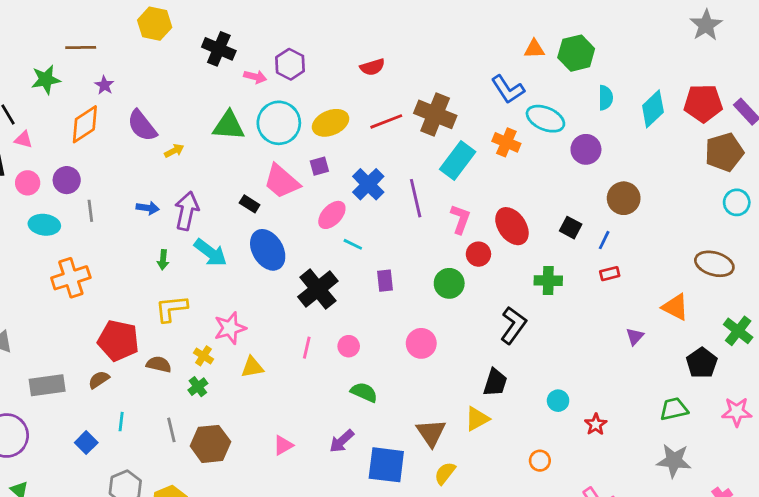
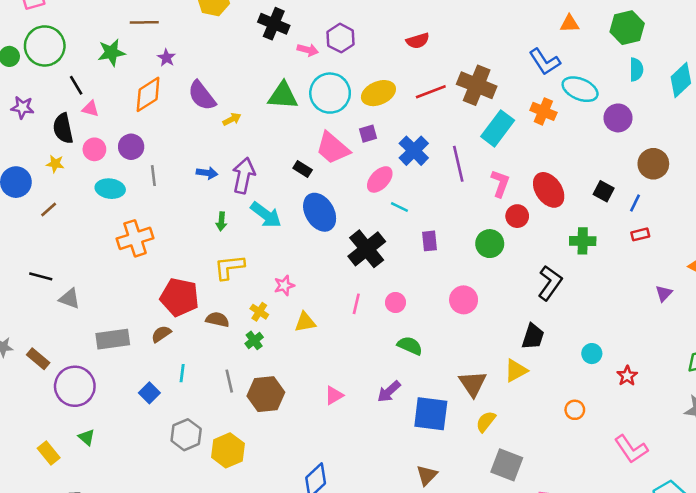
green hexagon: (576, 53) -> (627, 28), moved
pink star: (230, 328) -> (284, 285), size x0.7

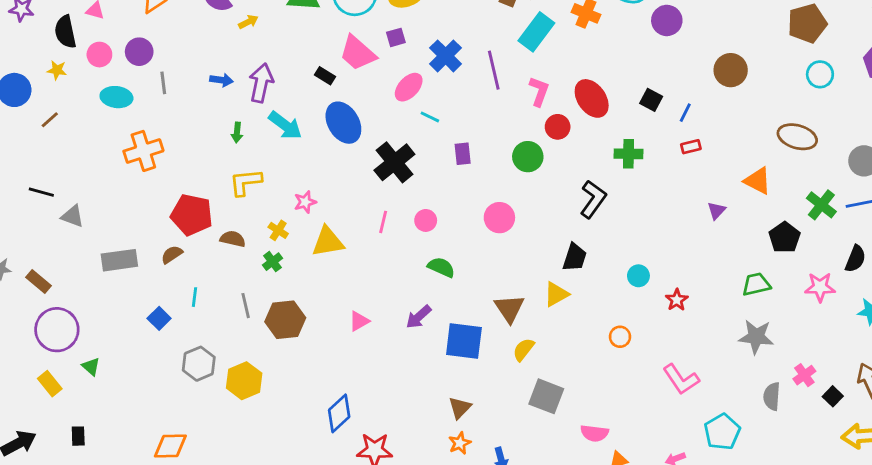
brown circle: (653, 164) -> (731, 70), moved
yellow triangle: (305, 322) -> (328, 242), size x1.4
purple circle: (75, 386) -> (57, 330), moved

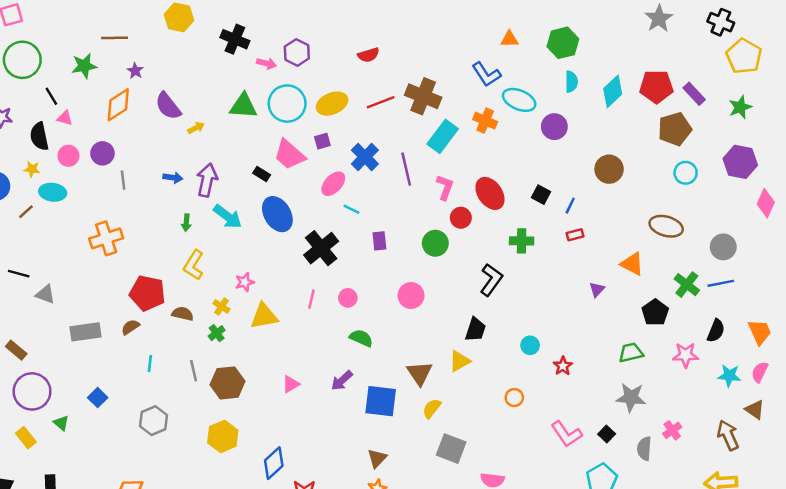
cyan ellipse: (116, 97) -> (53, 192), moved
yellow L-shape: (246, 182) -> (194, 265), turned -52
blue square: (159, 318) -> (98, 398), moved
yellow hexagon: (244, 381) -> (223, 436), moved
black square: (833, 396) -> (607, 434), moved

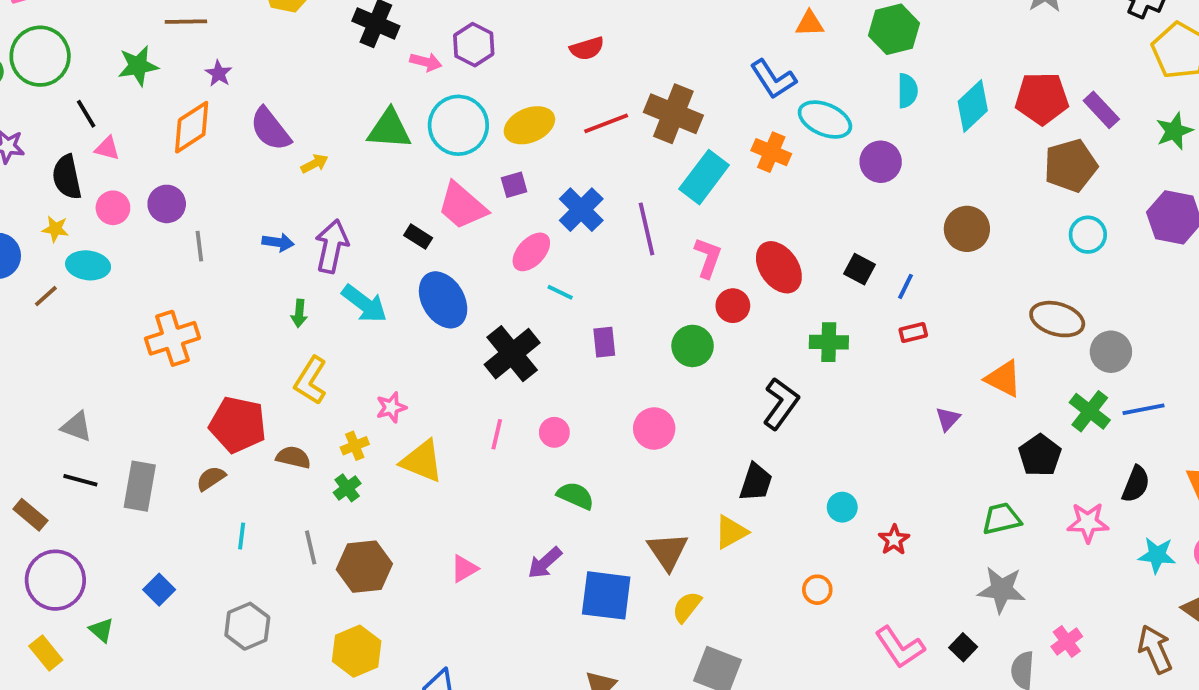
gray circle: (723, 247) -> (1111, 352), moved
black line: (19, 274) -> (80, 480), moved
yellow cross: (222, 306) -> (355, 446), turned 35
yellow triangle: (264, 316) -> (422, 461), turned 32
gray rectangle: (85, 332) -> (140, 486), turned -72

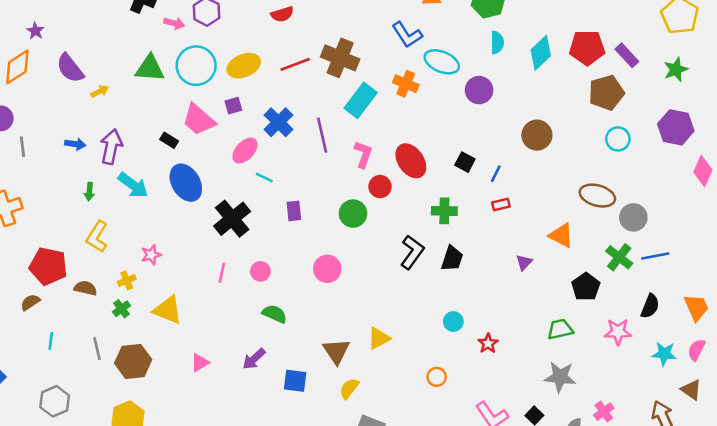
yellow triangle: (422, 461) -> (168, 310), moved
black trapezoid: (756, 482) -> (452, 259), moved
blue square: (606, 595) -> (295, 381), size x0.7

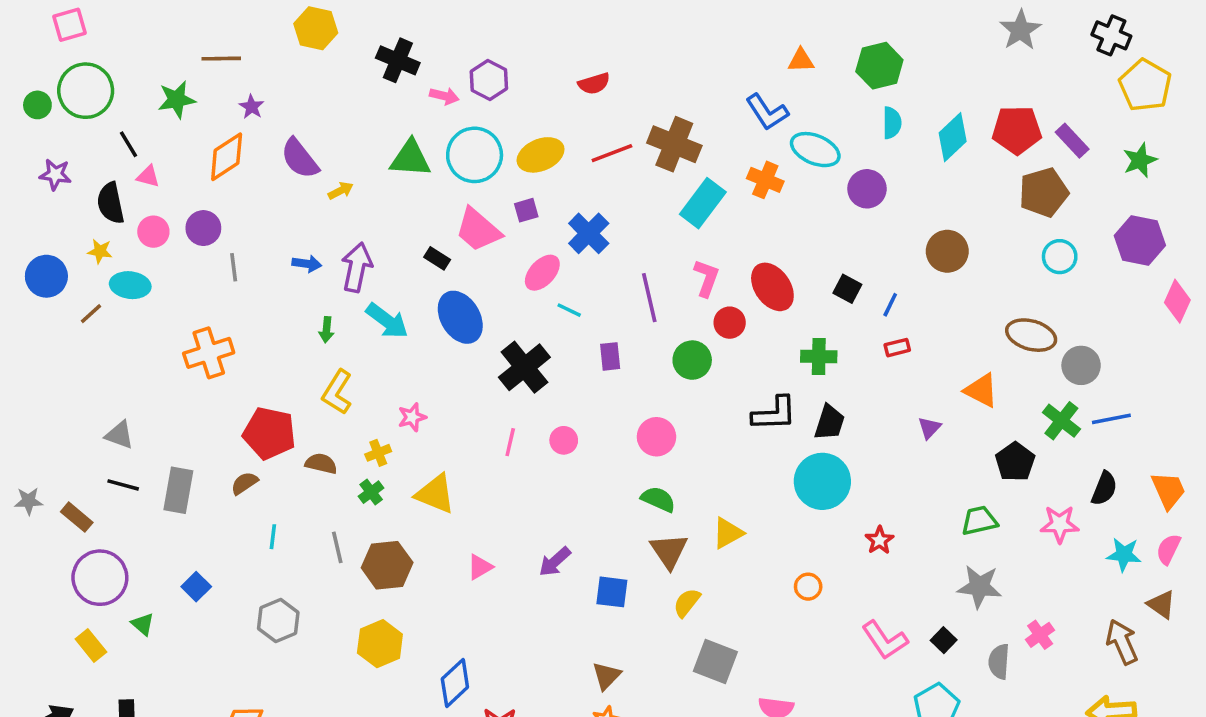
purple line: (322, 135) -> (649, 298), moved
black L-shape: (412, 252) -> (774, 414), turned 52
green semicircle: (275, 314) -> (658, 499), moved
cyan circle: (453, 322) -> (822, 481), moved, size x2.0

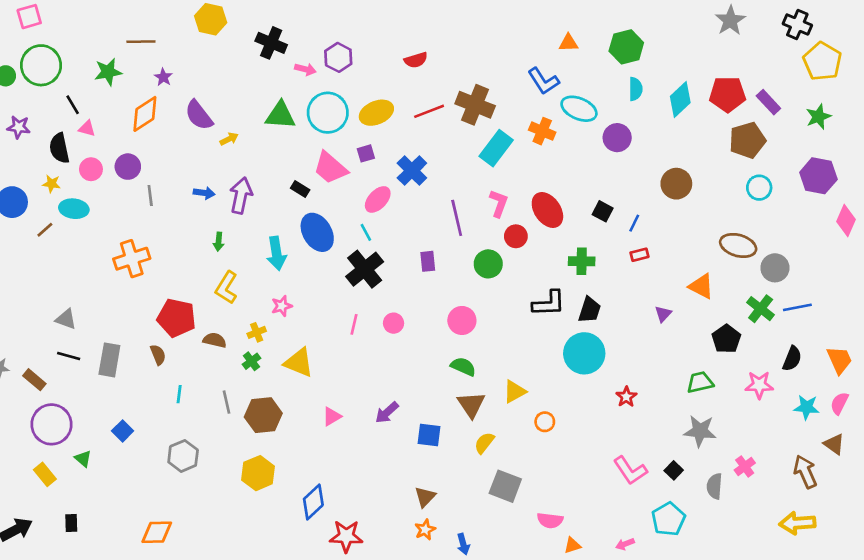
cyan line: (569, 310) -> (366, 232), moved, turned 36
cyan arrow: (387, 321) -> (276, 253), moved, turned 44
brown semicircle: (244, 483) -> (158, 355), turned 102
orange circle: (808, 587) -> (545, 422), moved

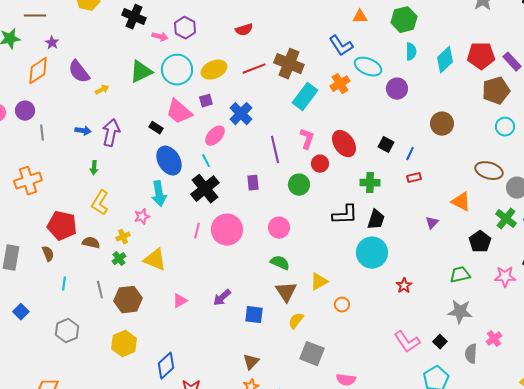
green triangle: (280, 115) -> (141, 72), turned -30
orange cross: (542, 131) -> (340, 84), turned 36
cyan arrow: (276, 253) -> (159, 194), moved
pink circle: (394, 323) -> (227, 230), size x2.0

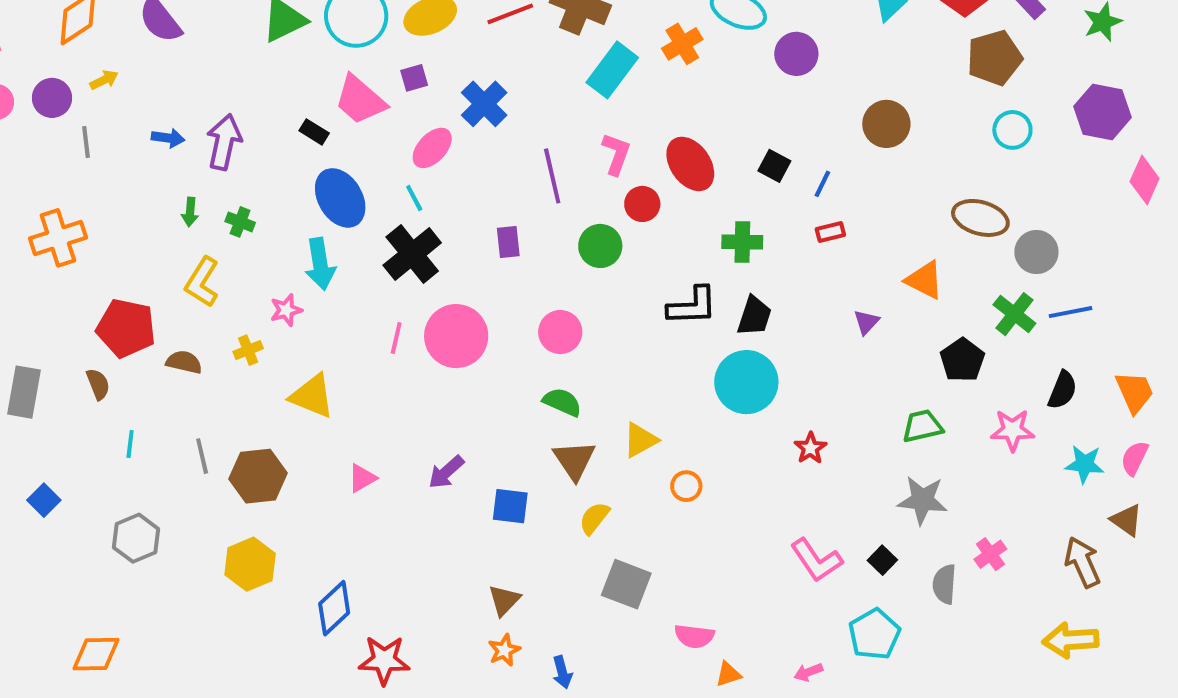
yellow arrow: (102, 90) -> (104, 80), moved
green cross: (119, 259) -> (240, 222), moved, turned -32

